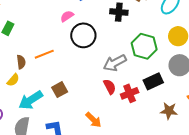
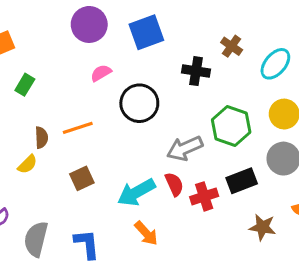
pink semicircle: (67, 16) -> (101, 73), moved
brown square: (60, 90) -> (82, 178), moved
cyan arrow: (31, 100) -> (136, 192), moved

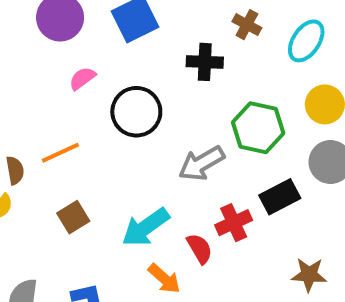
red semicircle: (174, 184) -> (200, 248), moved
brown star: (262, 227) -> (309, 275), moved

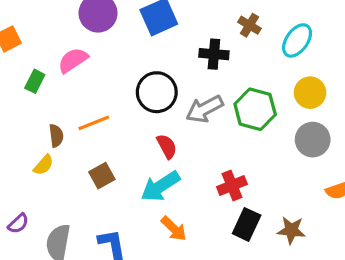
pink semicircle: (82, 78) -> (73, 60), moved, size x1.4
gray arrow: (202, 163) -> (205, 109), moved
black rectangle: (280, 197) -> (247, 224), moved, turned -40
red semicircle: (200, 248) -> (167, 146), moved

